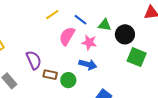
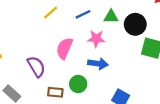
blue line: (81, 20) -> (83, 14), turned -56
pink semicircle: (67, 36) -> (64, 48), moved
brown rectangle: (50, 75) -> (55, 92), moved

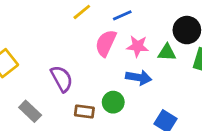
green triangle: (111, 17) -> (167, 53), moved
pink semicircle: (64, 48) -> (106, 43), moved

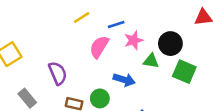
pink star: (138, 46) -> (134, 40), moved, turned -30

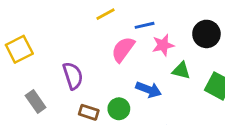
black circle: (170, 44) -> (206, 34), moved

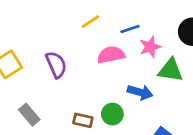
pink semicircle: (123, 49) -> (111, 55), turned 48
green triangle: (181, 71) -> (170, 70), size x1.4
purple semicircle: (73, 76) -> (56, 65), moved

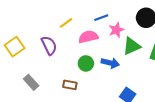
yellow line: (90, 22) -> (66, 23), moved
green triangle: (170, 70) -> (132, 46), turned -30
green circle: (112, 114) -> (86, 63), moved

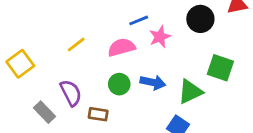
yellow line: (66, 23) -> (76, 45), moved
purple semicircle: (49, 45) -> (71, 93), moved
green triangle: (132, 46) -> (190, 92), moved

